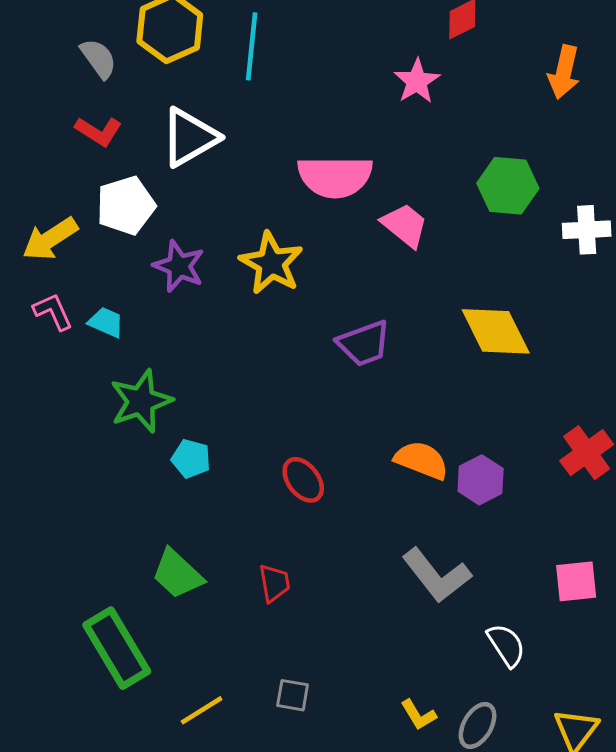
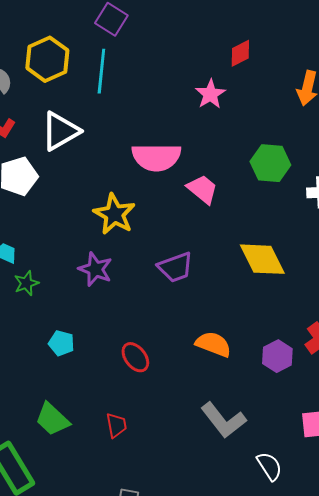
purple star: (179, 266) -> (95, 269), moved
green star: (141, 401) -> (26, 283), moved, size x0.6
purple hexagon: (481, 480) -> (277, 356), moved

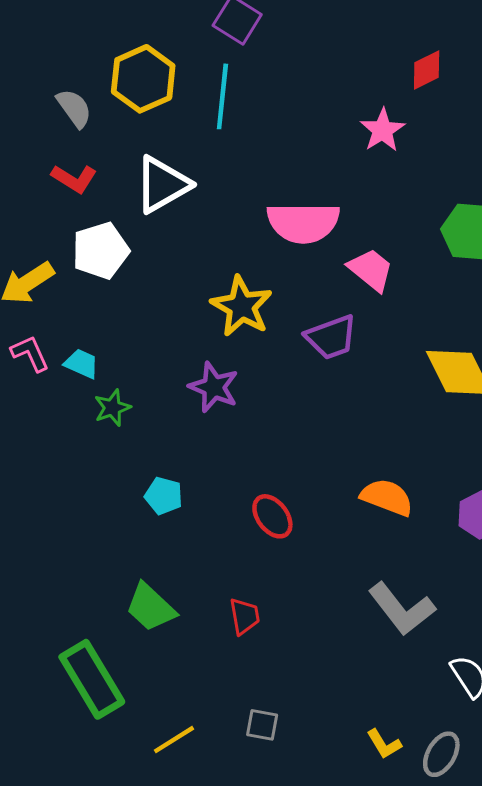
purple trapezoid: (175, 267) -> (331, 337), moved

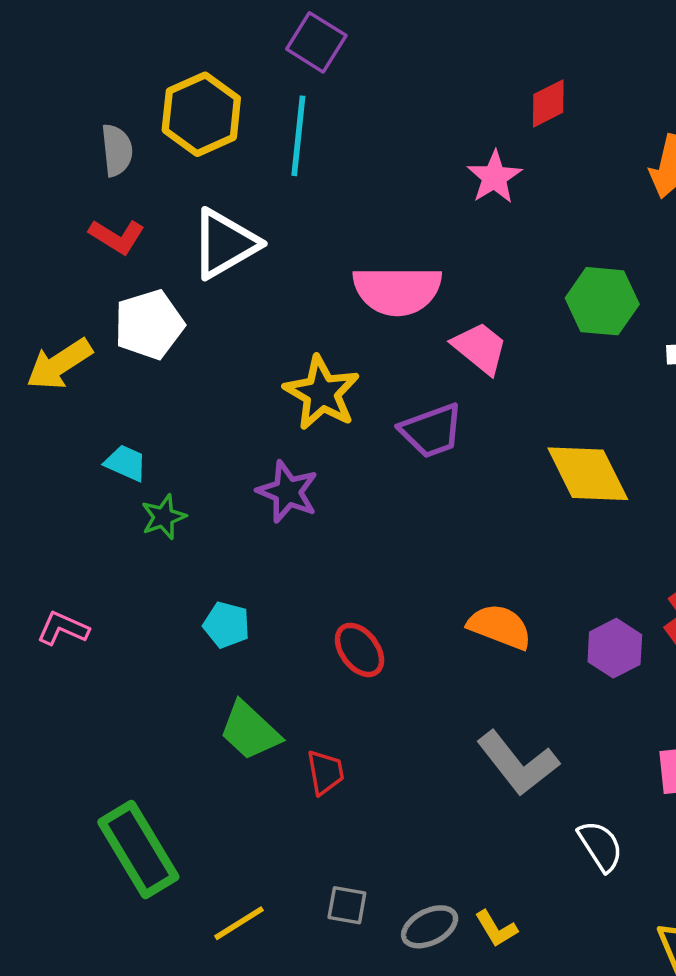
gray semicircle: (74, 108) -> (117, 150), turned 30
pink L-shape: (30, 353) -> (63, 628), moved, turned -42
green trapezoid: (151, 607) -> (250, 731), moved
gray ellipse: (441, 754) -> (430, 927), moved, turned 33

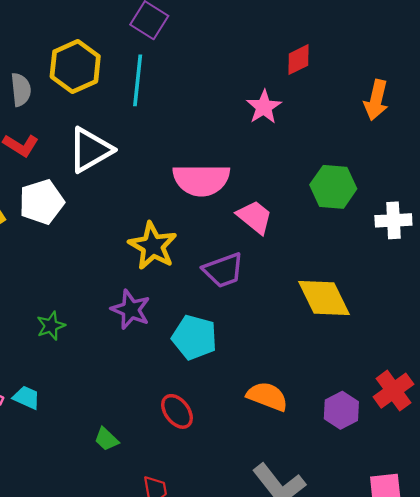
cyan trapezoid: (126, 463) -> (27, 398), moved
cyan pentagon: (226, 625) -> (194, 337), moved, size x1.5
green trapezoid: (250, 731) -> (106, 439), moved, size x0.6

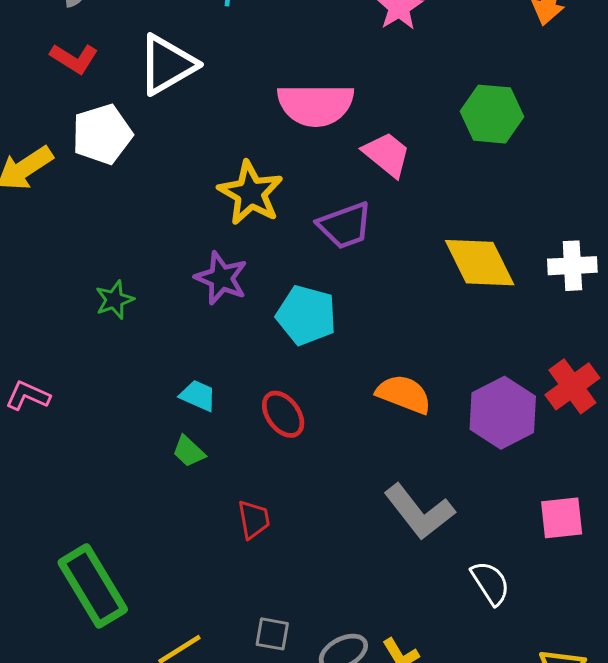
white cross: (393, 220) -> (572, 266), moved
cyan trapezoid: (27, 398) -> (198, 396), moved
purple hexagon: (341, 410) -> (503, 413), size x1.4

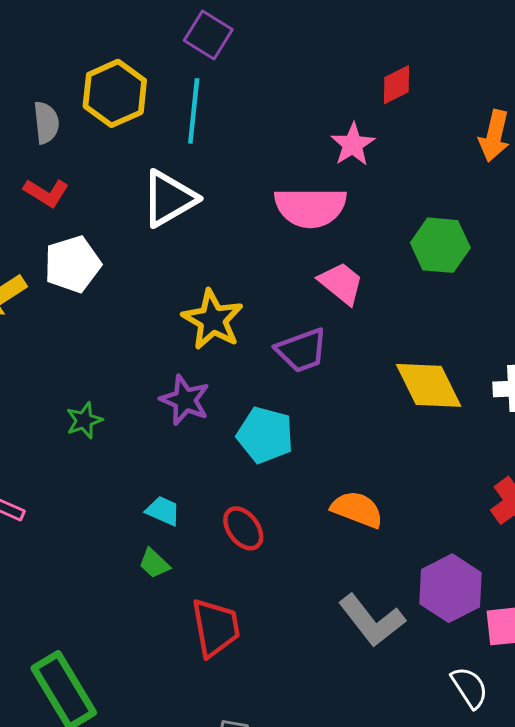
white triangle: (167, 65) -> (169, 199), moved
pink semicircle: (316, 105) -> (310, 207), moved
purple hexagon: (503, 413) -> (451, 588), moved
red trapezoid: (254, 519) -> (216, 628), size x1.6
white semicircle: (490, 583) -> (470, 687), moved

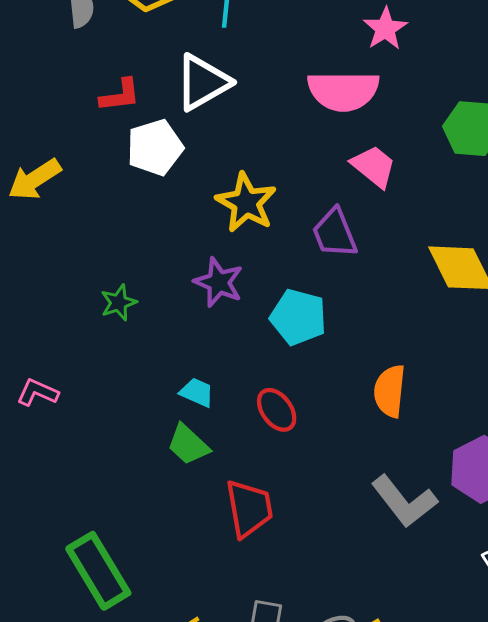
red L-shape: (46, 193) -> (120, 95), moved, turned -39
white pentagon: (72, 264) -> (155, 147), moved
purple trapezoid: (302, 350) -> (335, 233), turned 88
orange semicircle: (357, 509) -> (390, 391), turned -105
green trapezoid: (154, 563) -> (188, 445), size x1.4

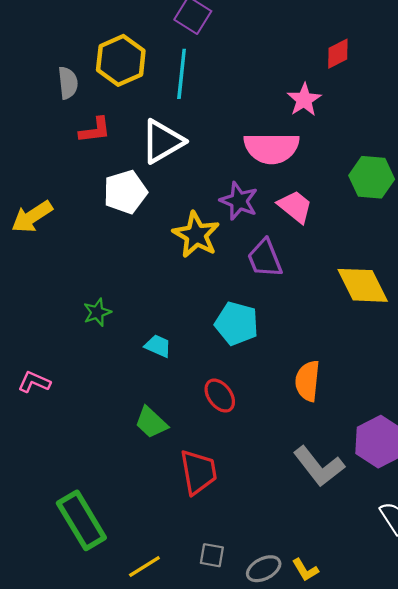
red L-shape: (120, 95) -> (95, 130), moved
purple star: (219, 282) -> (239, 201), moved
cyan trapezoid: (197, 392) -> (158, 346), moved

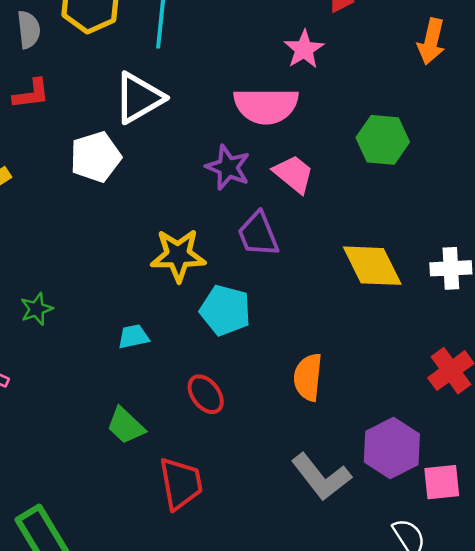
red L-shape: (95, 130) -> (31, 94), moved
yellow star: (196, 235) -> (178, 255), moved, turned -30
green star: (97, 312) -> (37, 309), moved
cyan trapezoid: (158, 346) -> (134, 337), turned -36

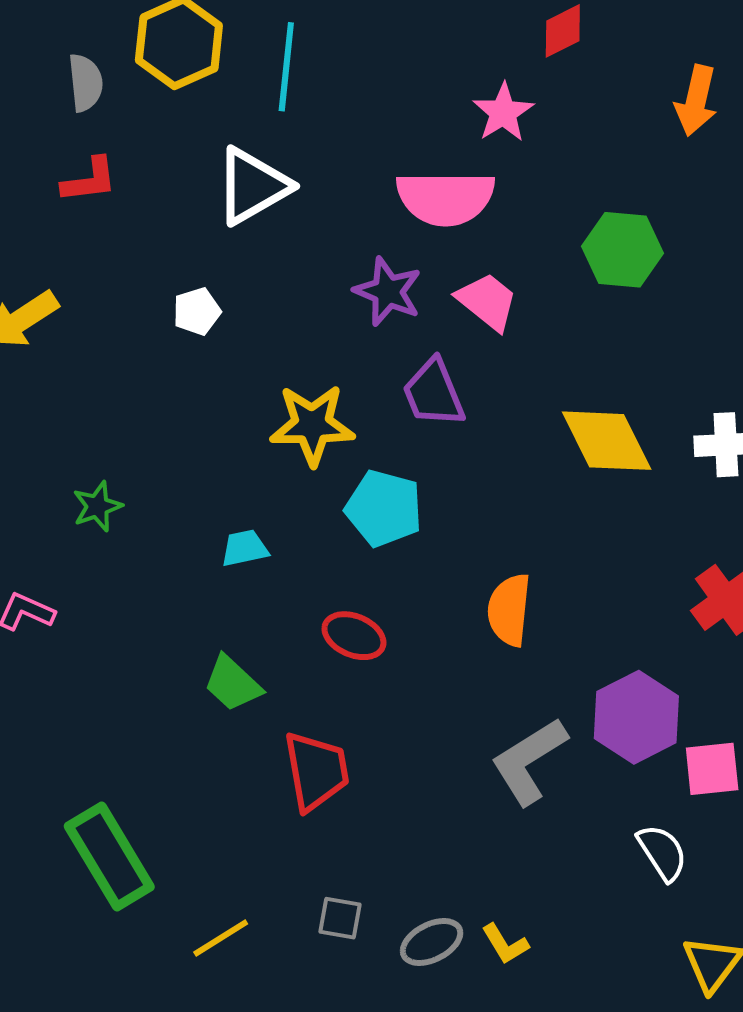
white pentagon: (96, 157) -> (197, 311), moved, size x0.6
red ellipse: (206, 394) -> (354, 636), turned -30
gray L-shape: (321, 477) -> (529, 761), turned 96

